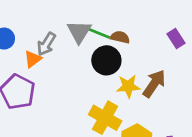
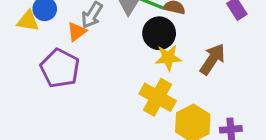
yellow star: (128, 86) -> (168, 58), moved

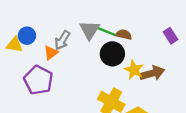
yellow star: (168, 58) -> (134, 70), moved, turned 30
brown arrow: (213, 59) -> (152, 73), turned 40

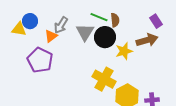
gray triangle: (90, 30) -> (85, 32), moved
brown semicircle: (124, 35) -> (115, 20), turned 72
yellow star: (134, 70) -> (124, 51), turned 30
brown arrow: (152, 73) -> (147, 40), moved

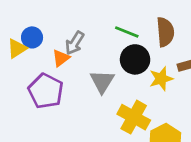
brown semicircle: (115, 20) -> (165, 32), moved, size x1.5
yellow triangle: (19, 29) -> (17, 48), turned -42
gray triangle: (85, 32) -> (102, 81), moved

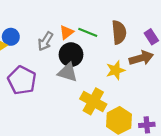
orange triangle: (61, 58) -> (67, 32), moved
black circle: (135, 59) -> (71, 55), moved
gray triangle: (102, 81) -> (68, 72), turned -45

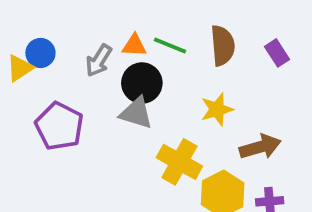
orange triangle: (67, 32) -> (134, 45), turned 40
brown arrow: (141, 58) -> (260, 147), moved

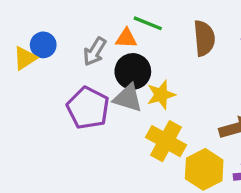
green line: (170, 45) -> (148, 23), moved
yellow star: (217, 109) -> (161, 95), moved
purple pentagon: (59, 126) -> (88, 108), moved

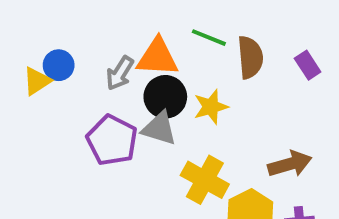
green line: (148, 23) -> (209, 38), moved
orange triangle: (126, 38) -> (157, 57), size x1.6
yellow star: (161, 95) -> (211, 107), moved

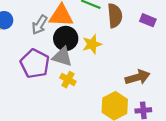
purple rectangle: (308, 65) -> (148, 20), turned -35
yellow cross: (205, 180) -> (68, 80), moved, size x0.6

